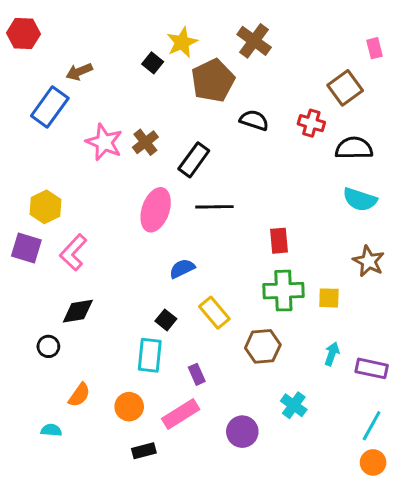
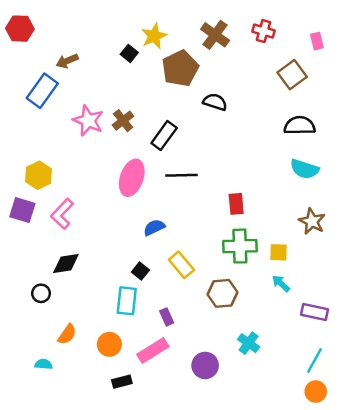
red cross: (311, 123) -> (264, 31), moved
cyan arrow: (332, 354) -> (281, 283), moved, turned -66

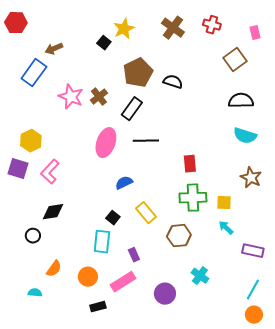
brown pentagon: (180, 68) -> (138, 73), moved

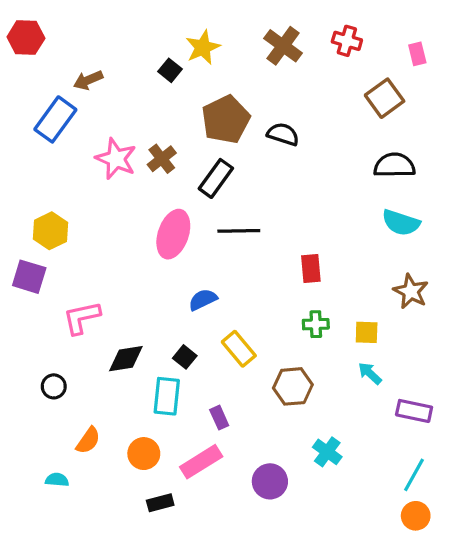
pink L-shape: (50, 172) -> (82, 318), moved, turned 35
green cross: (193, 198) -> (316, 324), size x0.6
black diamond: (53, 212) -> (126, 359), moved

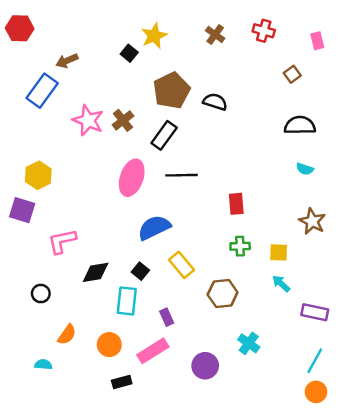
brown cross: (283, 46) -> (215, 35), size x0.7
brown square: (385, 98) -> (292, 74), size x0.6
cyan semicircle: (401, 223) -> (305, 169), size x0.6
blue semicircle: (203, 300) -> (154, 228), size x1.5

